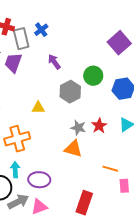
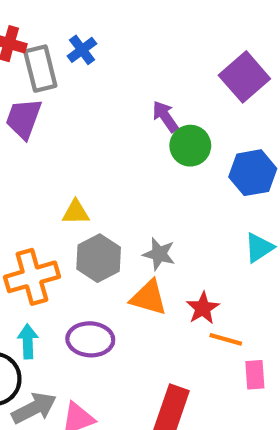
purple arrow: (54, 62) -> (165, 116), moved
gray hexagon: (70, 92) -> (99, 258), moved
red star: (99, 126) -> (203, 308), moved
purple ellipse: (39, 180) -> (90, 339), moved

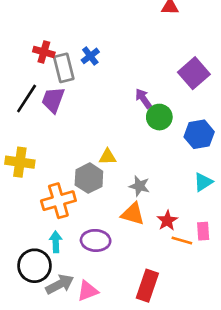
yellow triangle: (76, 212) -> (108, 157), moved
gray hexagon: (99, 258) -> (89, 178), moved
pink rectangle: (255, 375) -> (203, 231), moved

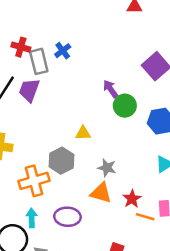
yellow triangle: (108, 157) -> (83, 133), moved

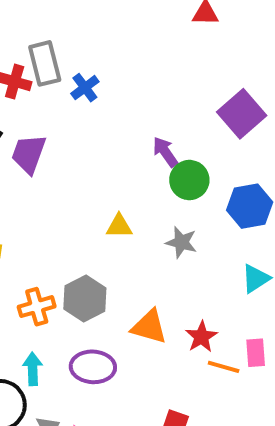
gray rectangle: (39, 61) -> (45, 63), moved
gray hexagon: (61, 161) -> (85, 299), moved
gray star: (107, 168) -> (181, 242), moved
orange cross: (34, 181) -> (37, 307), size x0.7

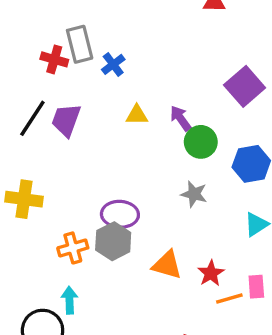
yellow triangle: (119, 226) -> (137, 115), moved
purple ellipse: (93, 367) -> (120, 214), moved
orange line: (224, 367) -> (229, 298), turned -32

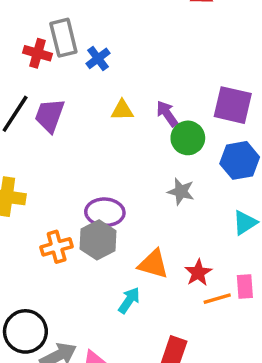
purple square: (245, 86) -> (233, 105), moved, turned -36
cyan arrow: (69, 300) -> (129, 300), moved, turned 36

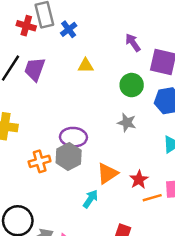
purple arrow: (167, 114) -> (133, 43), moved
orange triangle: (153, 264) -> (107, 173), turned -50

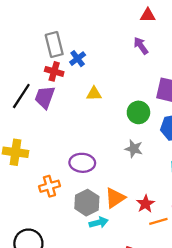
red cross: (26, 26) -> (54, 71), moved
purple arrow: (133, 43) -> (141, 46), moved
gray hexagon: (69, 157) -> (87, 203), moved
cyan arrow: (90, 199) -> (99, 223), turned 42

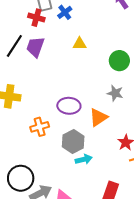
red cross: (54, 71) -> (36, 18), moved
orange triangle: (115, 198) -> (98, 117), moved

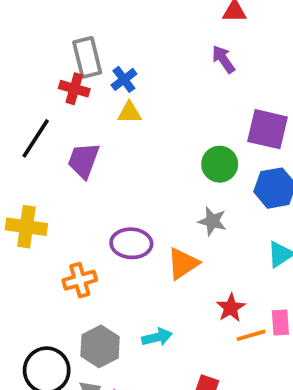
yellow triangle: (79, 44) -> (129, 113), moved
purple trapezoid: (35, 47) -> (83, 160), moved
gray hexagon: (73, 141) -> (100, 346), moved

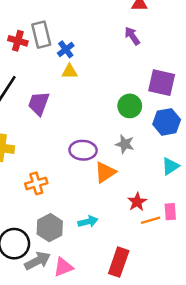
red cross: (74, 89) -> (18, 41), moved
purple ellipse: (131, 243) -> (83, 150), moved

